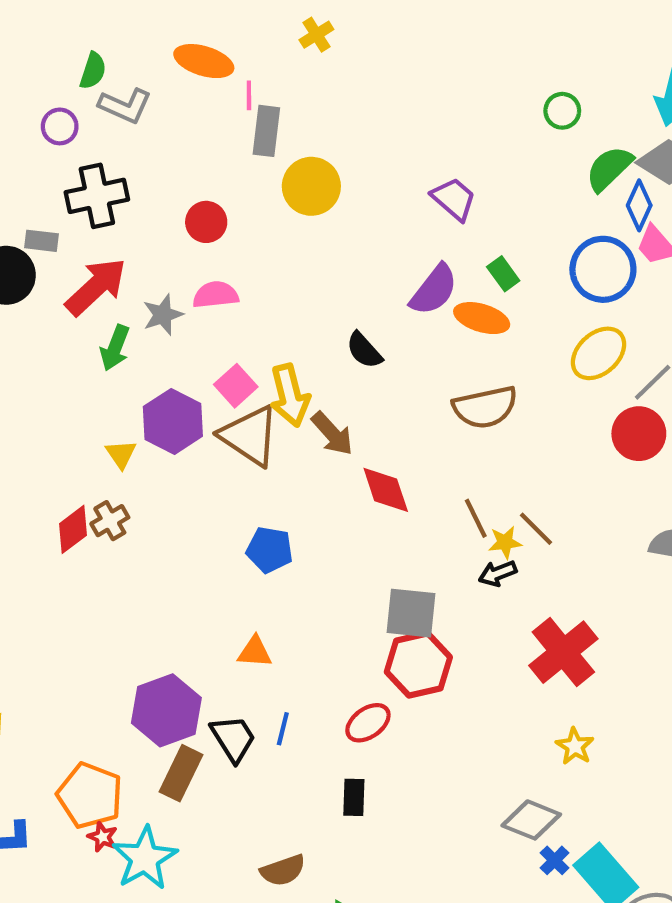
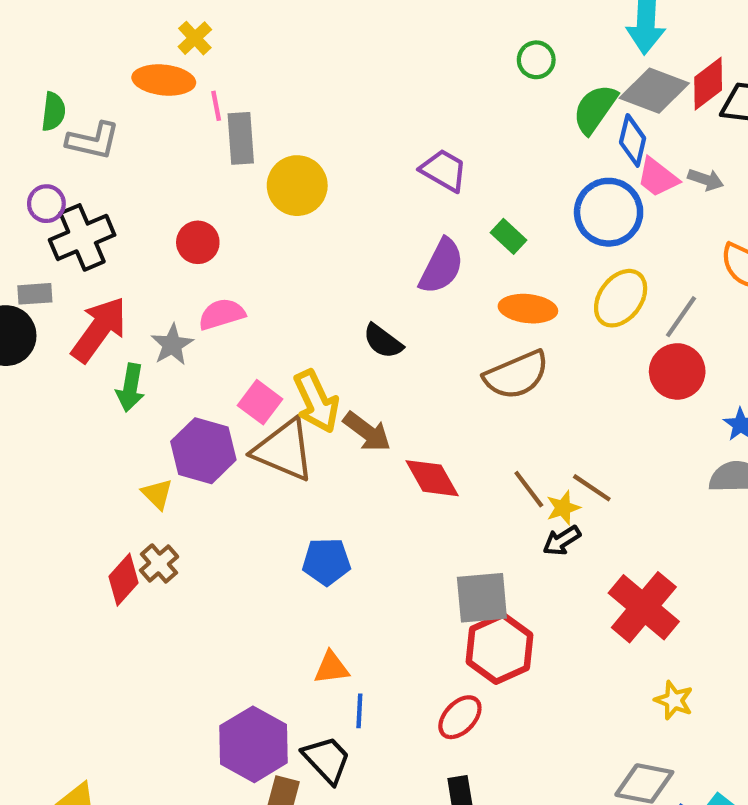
yellow cross: (316, 35) -> (195, 38), moved
purple circle: (60, 126) -> (46, 204), moved
orange ellipse: (482, 318) -> (528, 309), moved
blue line: (283, 729) -> (359, 711), moved

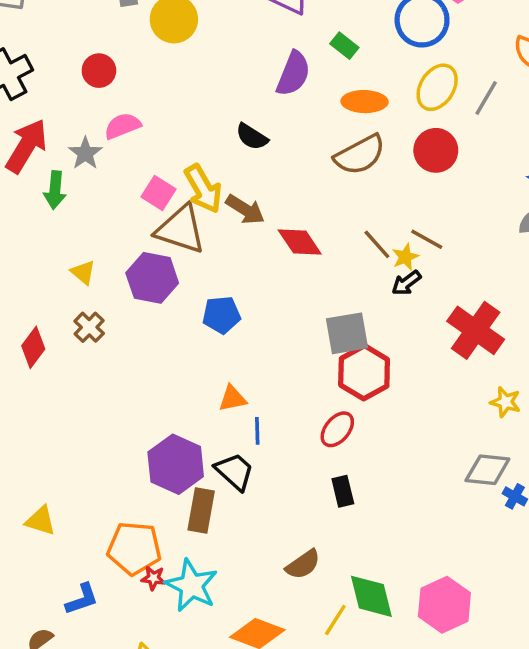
red circle: (677, 371) -> (436, 150), moved
purple hexagon: (203, 451) -> (152, 278), moved
red diamond: (123, 580) -> (33, 347), moved

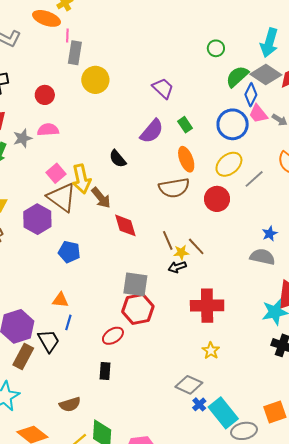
orange ellipse: (365, 102) -> (186, 159), turned 50
red cross: (476, 330) -> (207, 306), turned 36

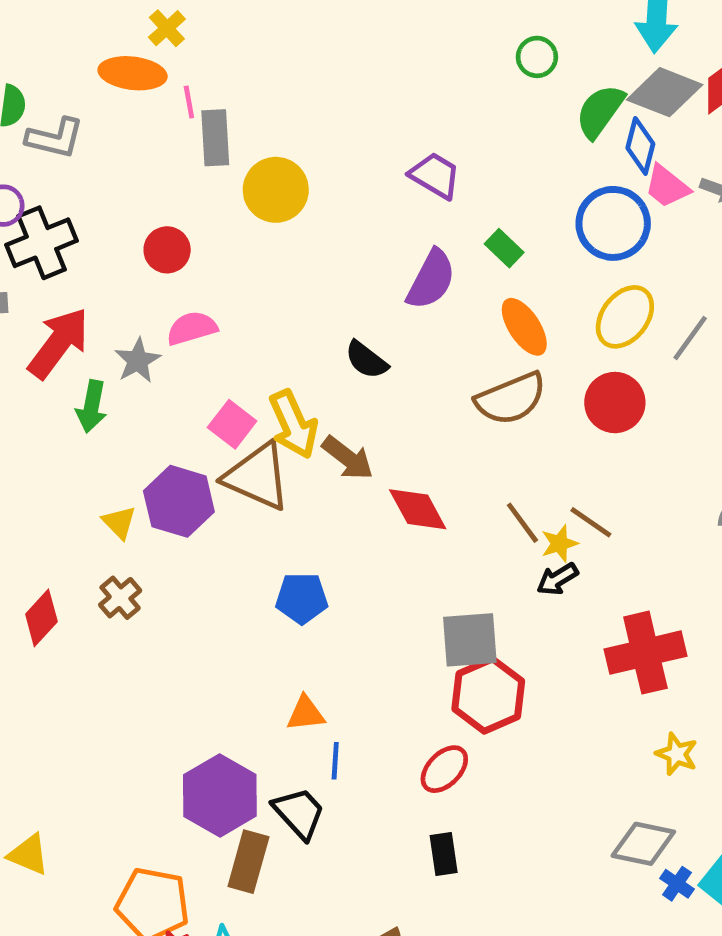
purple hexagon: (37, 219) -> (179, 501), moved

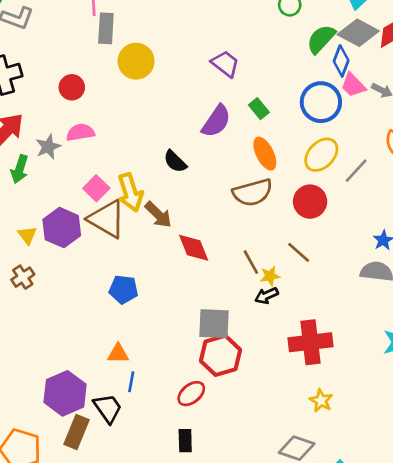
brown line: (591, 522) -> (299, 252), moved

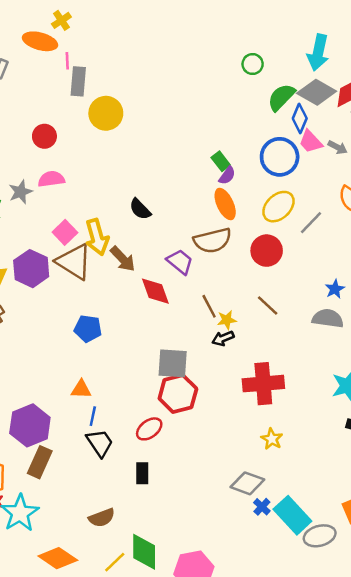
purple trapezoid: (225, 64) -> (180, 262), moved
purple semicircle: (216, 121) -> (227, 176), moved, size x0.6
brown line: (299, 252) -> (268, 305), moved
black trapezoid: (108, 408) -> (100, 443), moved

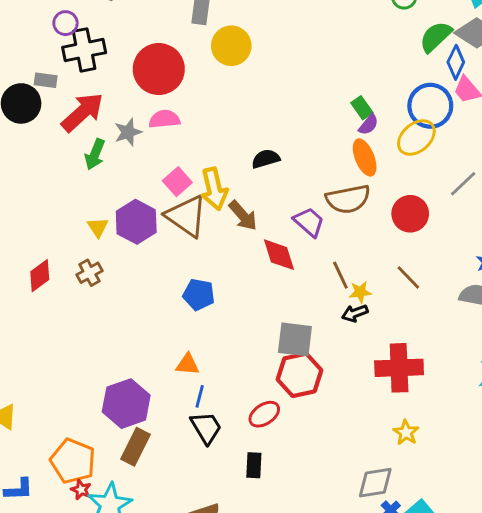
red circle: (44, 136) -> (159, 69), size x1.8
yellow ellipse: (278, 207) -> (416, 138), moved
black semicircle: (140, 209) -> (266, 159), turned 115
gray diamond: (247, 483) -> (375, 483), turned -32

